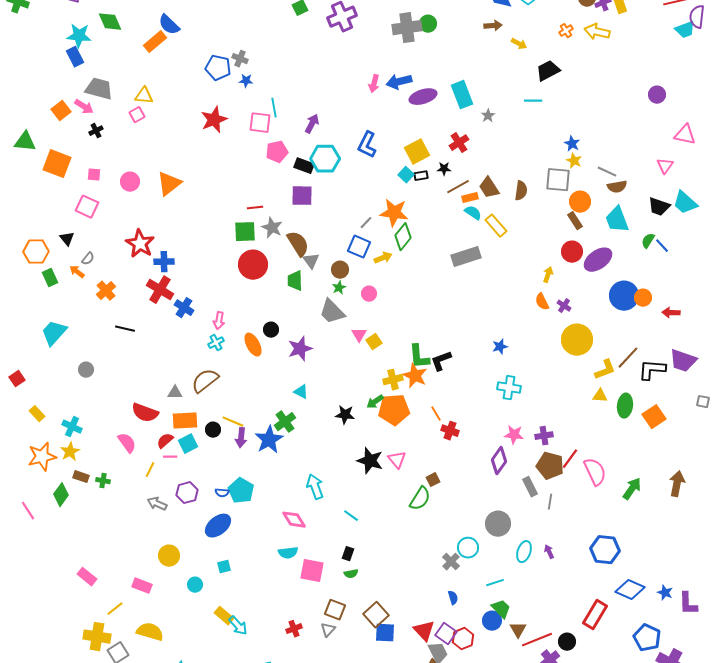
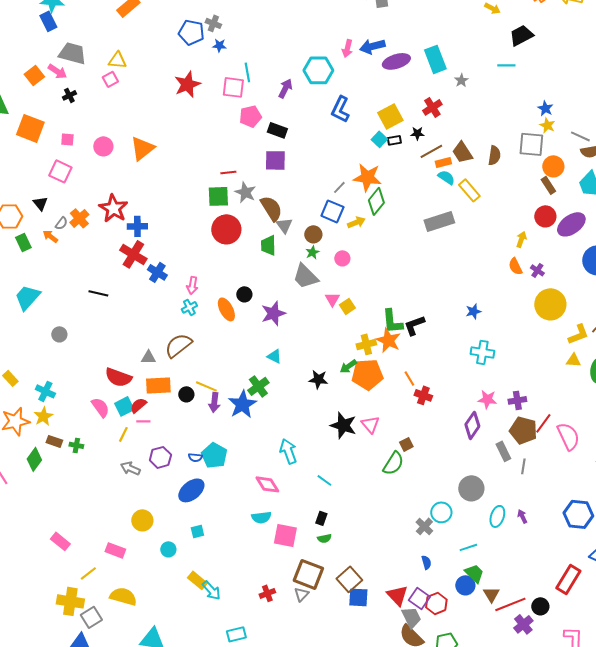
cyan hexagon: (325, 159) -> (318, 70), moved
orange cross: (106, 291) -> (79, 218), moved
cyan square: (188, 444) -> (124, 406), moved
brown square: (335, 610) -> (308, 574), size x1.4

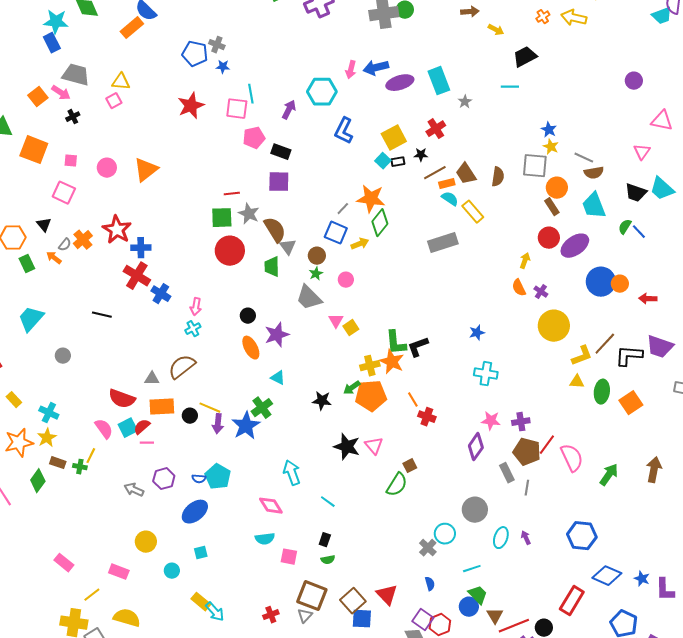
orange ellipse: (226, 309) -> (251, 348), moved
yellow line: (123, 434) -> (91, 456), moved
pink square: (285, 535) -> (289, 557), size x0.7
red triangle: (397, 595) -> (387, 595), moved

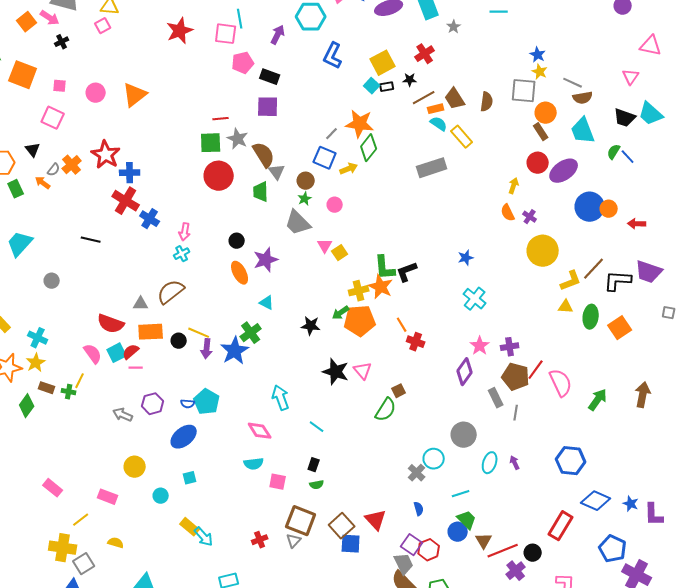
cyan cross: (486, 374) -> (475, 299), turned 30
pink star: (491, 421) -> (480, 346), turned 30
yellow semicircle: (127, 618) -> (116, 543), size x0.6

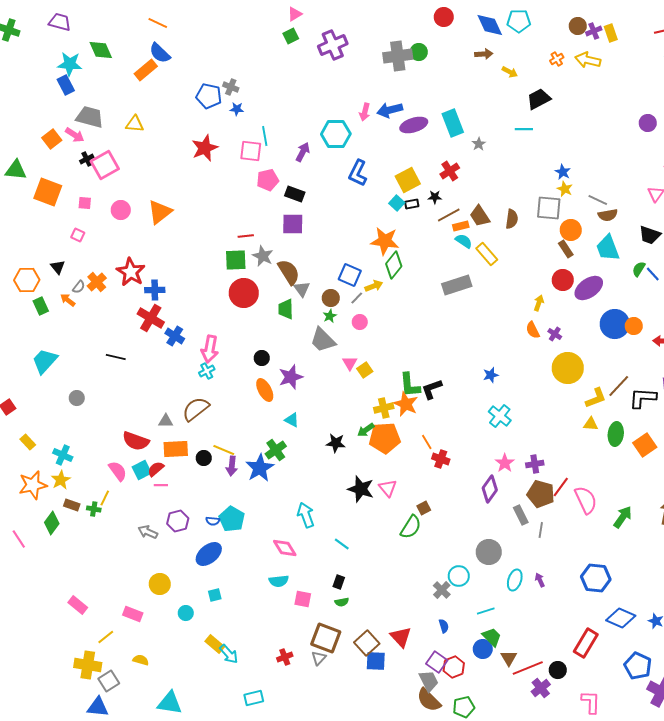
pink square: (103, 26) -> (105, 165), moved, size x1.8
pink square: (53, 118) -> (78, 235), size x0.6
gray line: (332, 134) -> (357, 298), moved
pink arrow: (185, 232) -> (210, 349), size x1.5

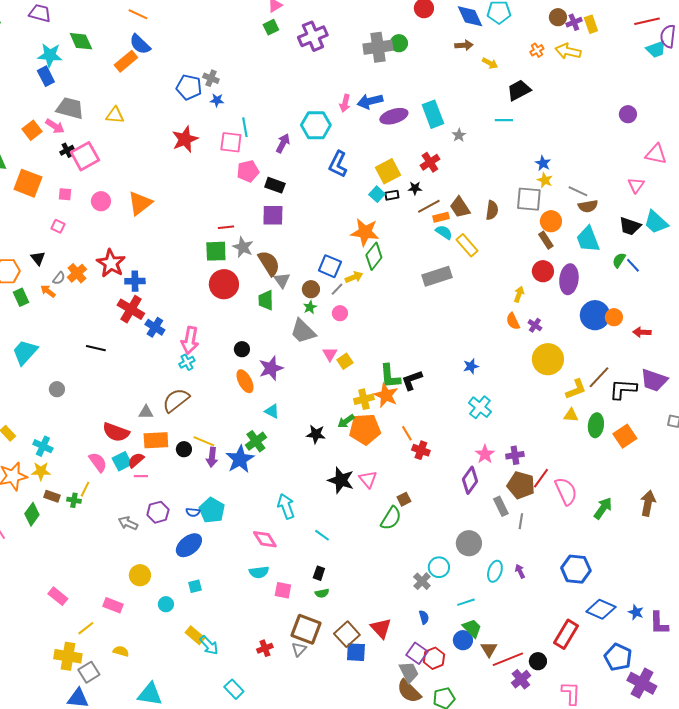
purple ellipse: (589, 288) -> (569, 279), turned -48
yellow star: (61, 480) -> (41, 471), turned 30
cyan rectangle: (254, 698) -> (234, 689), turned 60

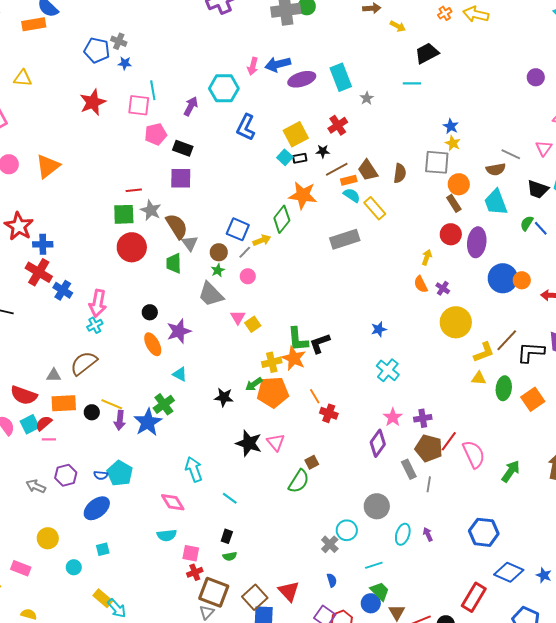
orange rectangle: (126, 61) -> (34, 24), turned 30
gray line: (578, 191) -> (511, 154), moved
orange star: (365, 232) -> (303, 195), moved
red cross: (265, 648) -> (195, 572), moved

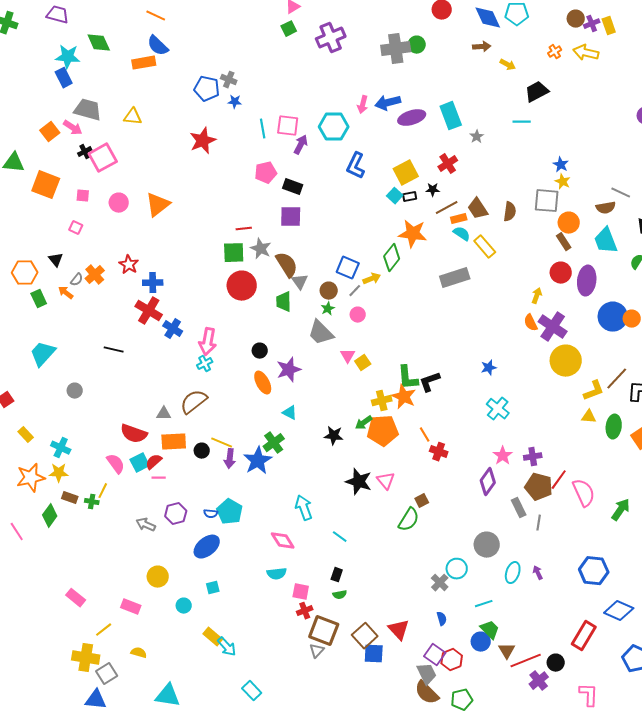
pink square: (139, 105) -> (288, 126), moved
red star: (19, 226) -> (129, 265), size x0.7
purple cross: (443, 288) -> (553, 327), size x2.0

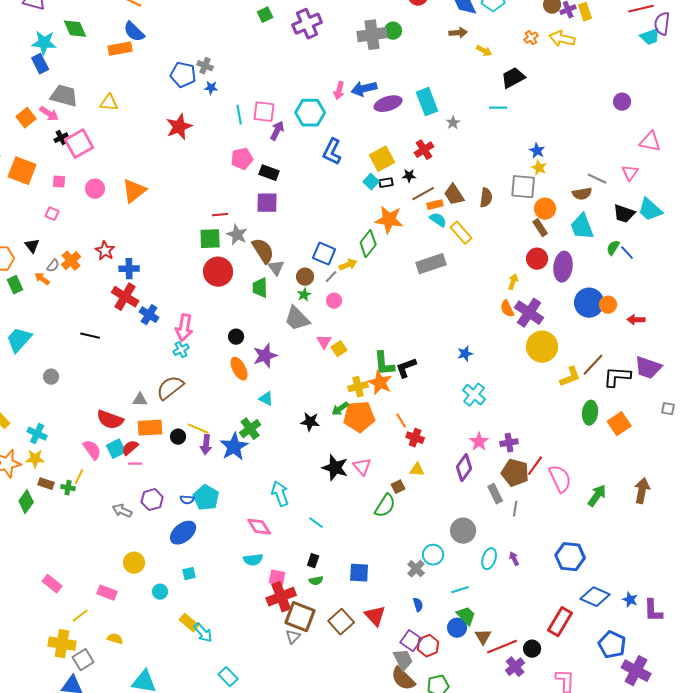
yellow triangle: (589, 417) -> (417, 470), moved
red cross: (305, 611) -> (281, 597), size x1.8
blue square: (374, 654) -> (359, 573), moved

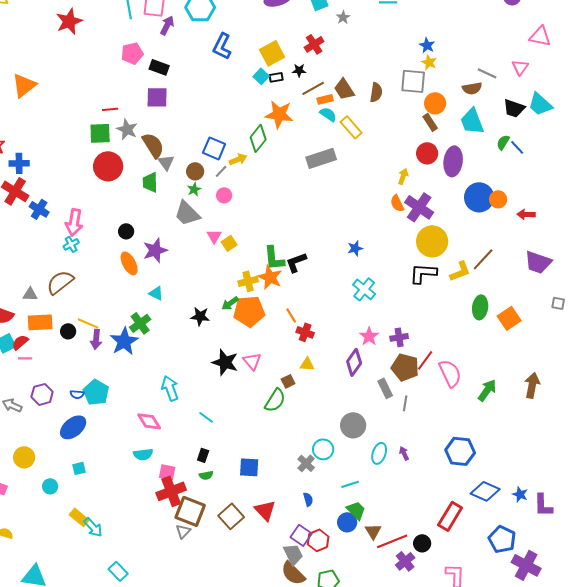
black L-shape: (617, 377) -> (423, 273), moved

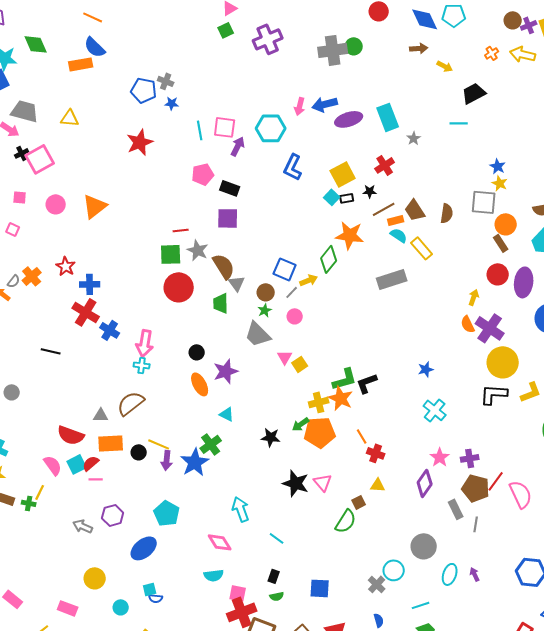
cyan cross: (71, 244) -> (142, 365), turned 35
green L-shape: (274, 258) -> (345, 379), turned -100
blue semicircle: (77, 394) -> (156, 598), moved

